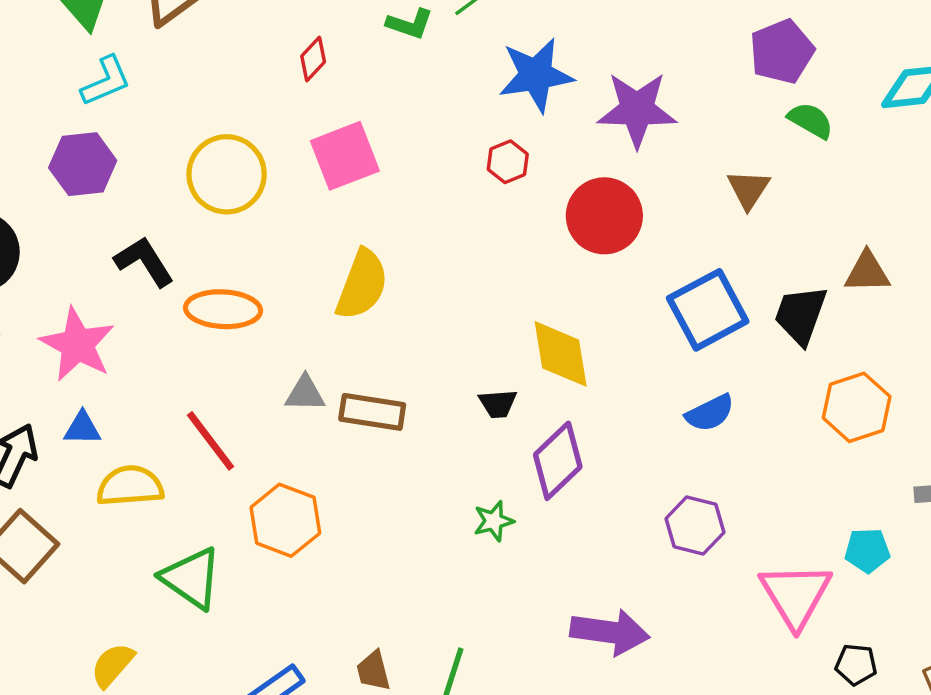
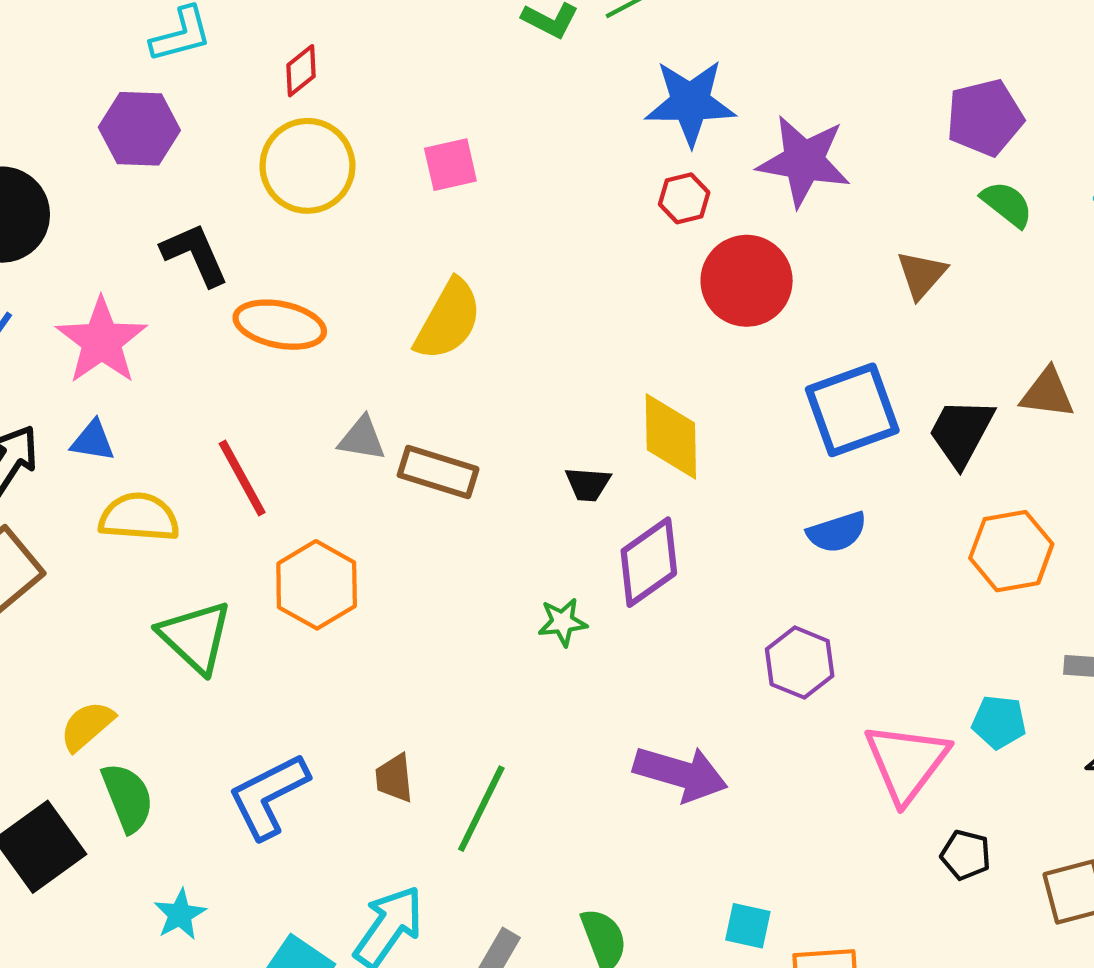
red diamond: (313, 59) -> (301, 71), moved
pink square: (345, 156) -> (450, 165), size x0.7
red hexagon: (508, 162) -> (684, 198), moved

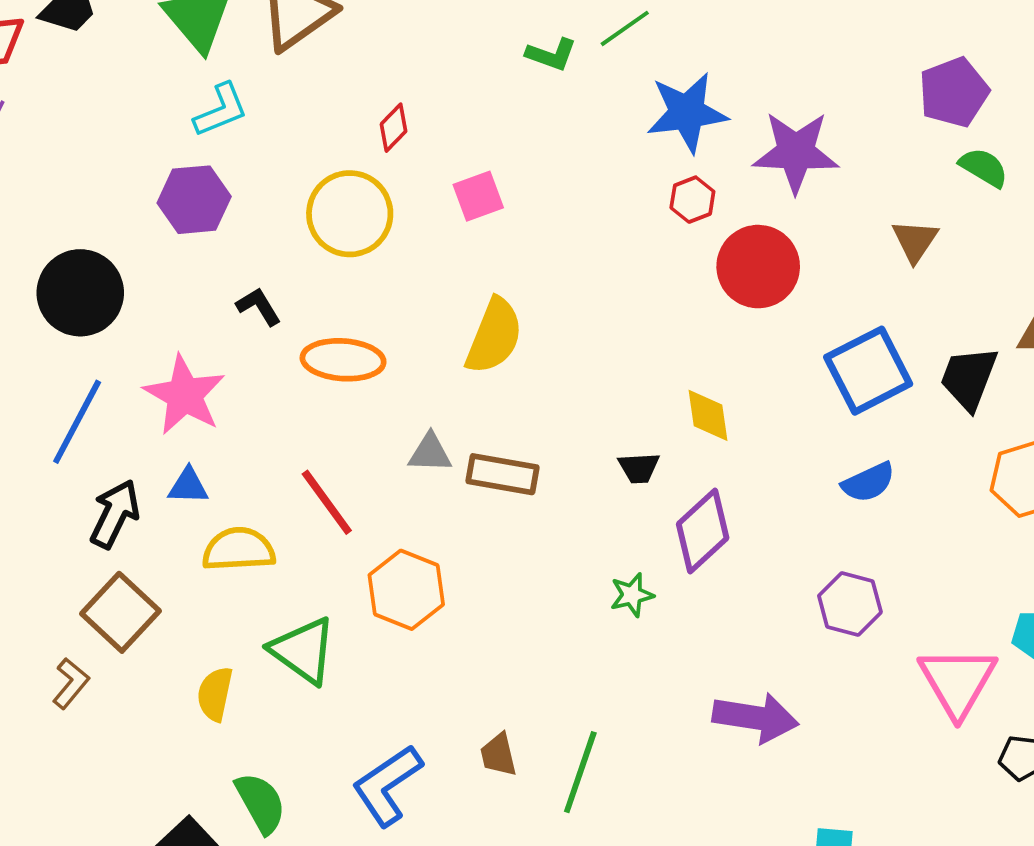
red diamond: (301, 71) -> (394, 128), moved
black L-shape: (195, 254) -> (259, 306), size x0.7
yellow diamond: (671, 436) -> (708, 415), size x0.7
yellow semicircle: (87, 726) -> (215, 694), moved, turned -30

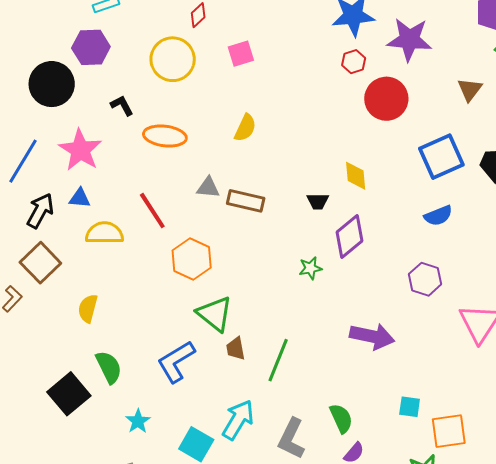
black circle: (80, 293) -> (52, 84), moved
yellow semicircle: (494, 336) -> (245, 128), size x0.7
green triangle: (303, 650) -> (215, 314), moved

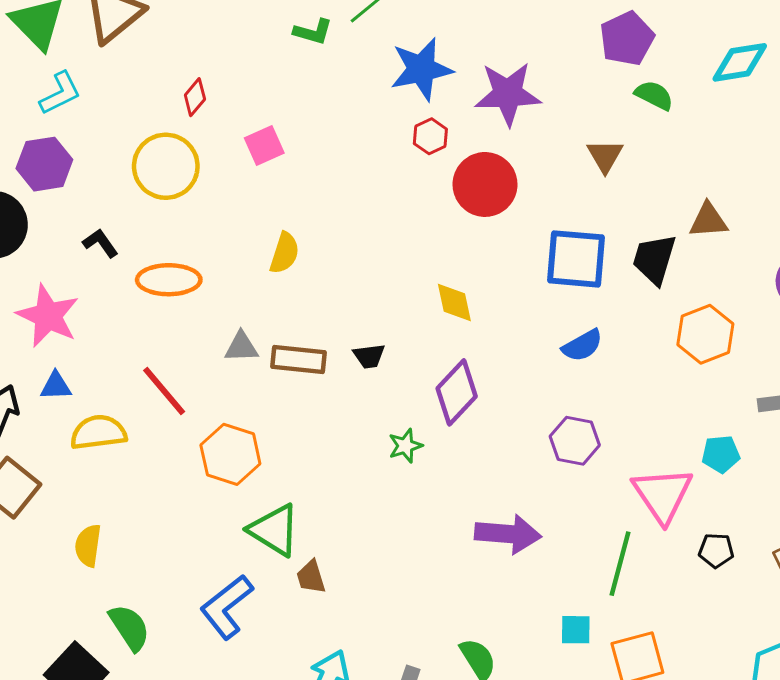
blue square: (441, 157) -> (576, 259), turned 36
black trapezoid: (318, 201) -> (369, 356), moved
green line: (278, 360) -> (620, 564), moved

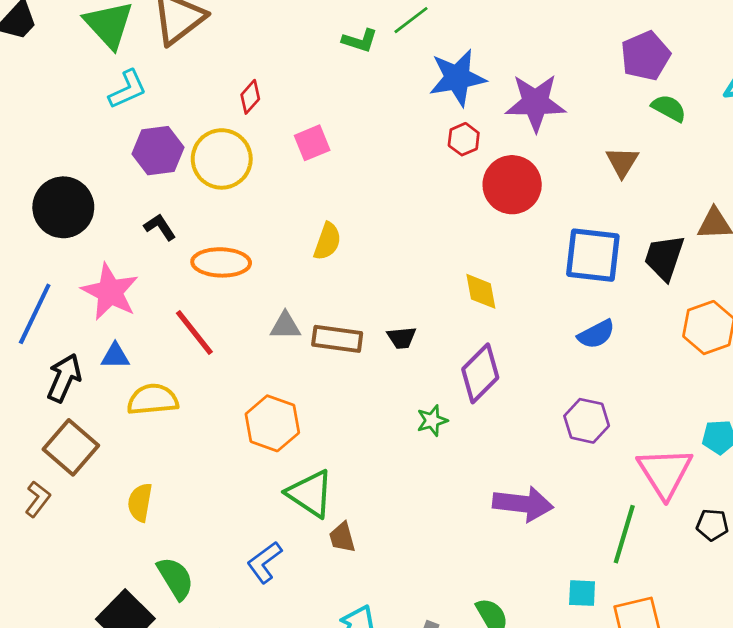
purple hexagon: (44, 164) -> (158, 151), moved
red line: (164, 391) -> (194, 333), moved
blue L-shape: (227, 607) -> (264, 562), size x0.7

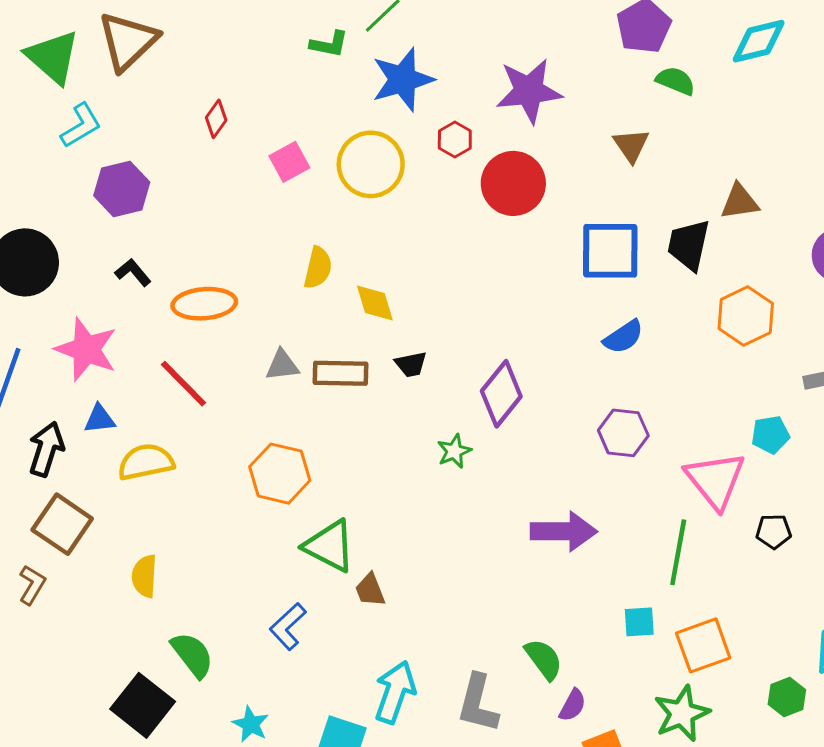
blue star: (457, 78) -> (403, 80), moved
yellow circle: (222, 159) -> (371, 164), moved
yellow diamond: (481, 291) -> (375, 303), moved

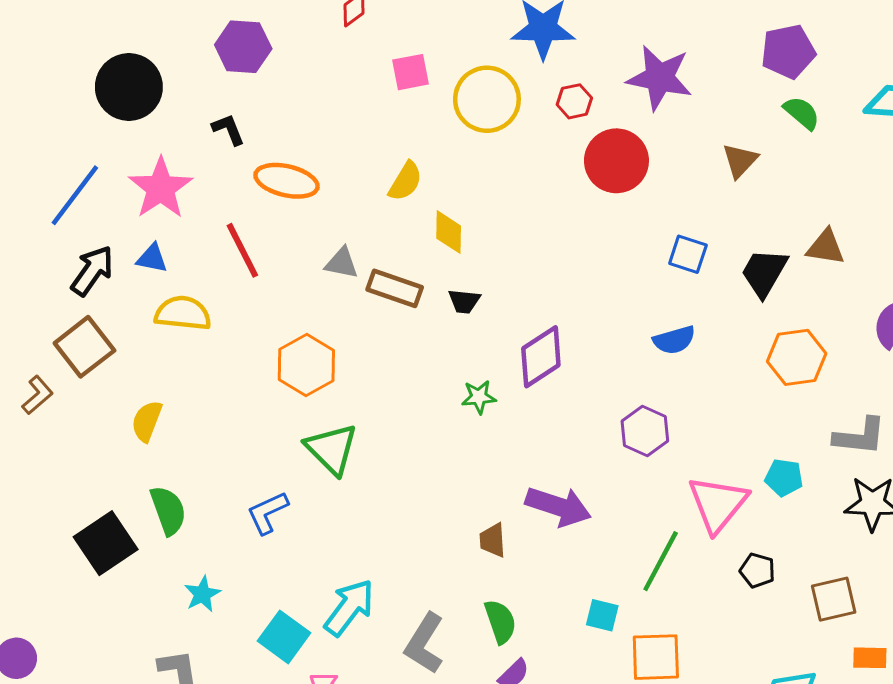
blue square: (610, 251) -> (688, 254), size x0.6
brown trapezoid: (370, 590) -> (493, 540), moved

